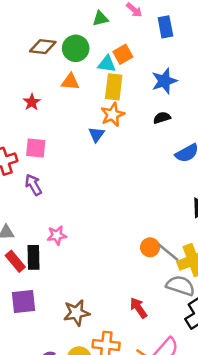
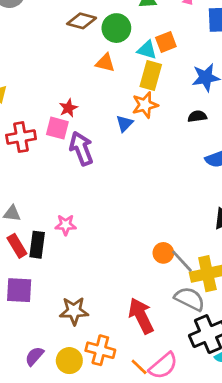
red star: (32, 102) -> (68, 108), moved
purple arrow: (33, 185) -> (81, 148), moved, size x1.4
red arrow: (138, 308) -> (141, 316), size x1.5

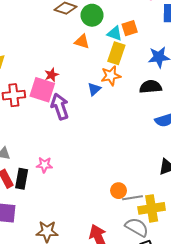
black semicircle: (197, 116) -> (151, 87), size x1.5
pink square: (57, 128) -> (42, 90), size x1.4
gray line: (182, 261) -> (133, 198), turned -60

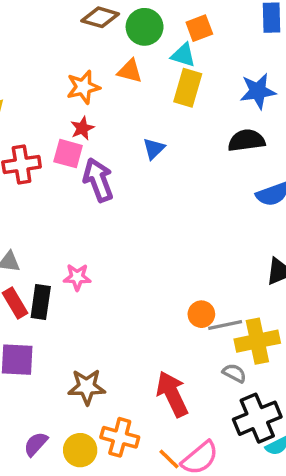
orange square: (130, 28) -> (199, 28), moved
orange star: (111, 76) -> (83, 87), moved
pink square: (42, 90) -> (68, 154), size x0.7
gray semicircle: (137, 227) -> (234, 373), size x0.6

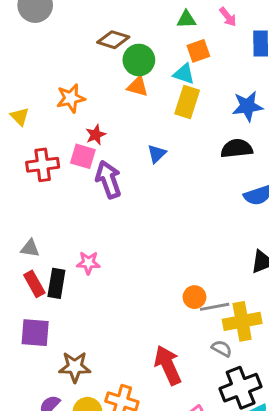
green circle: (145, 27) -> (139, 60), moved
orange star: (83, 87) -> (71, 98), moved
brown star: (87, 387) -> (75, 367), moved

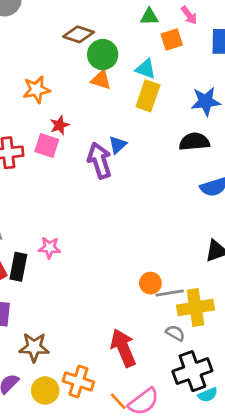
orange square: (198, 51) -> (172, 40), moved
purple arrow: (108, 180) -> (100, 161), moved

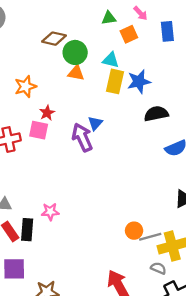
blue star: (206, 101) -> (139, 82), moved

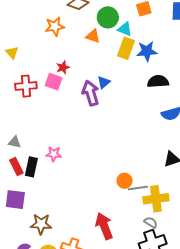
green circle: (75, 52) -> (108, 17), moved
orange star: (25, 86) -> (55, 26), moved
gray semicircle: (158, 268) -> (151, 222), moved

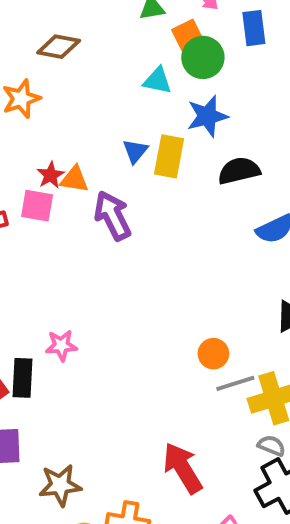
green circle: (108, 17) -> (203, 57), moved
orange triangle: (93, 36) -> (74, 179), moved
yellow rectangle: (126, 48) -> (169, 156), moved
blue triangle: (104, 82) -> (135, 151), moved
orange circle: (125, 181) -> (213, 354), moved

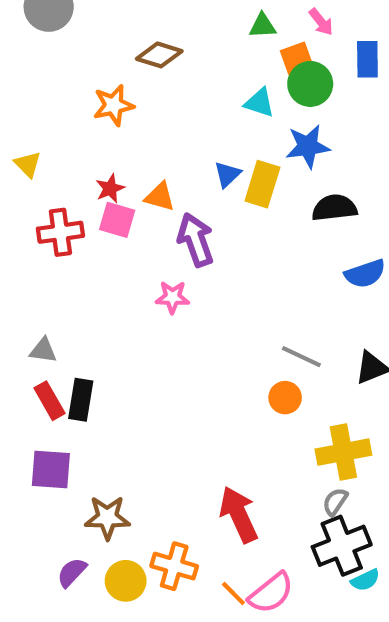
red star: (51, 175) -> (110, 188), moved
pink star: (61, 345) -> (172, 297), moved
gray line: (235, 383) -> (301, 357), moved, turned 36
gray semicircle: (271, 446) -> (335, 502), turned -84

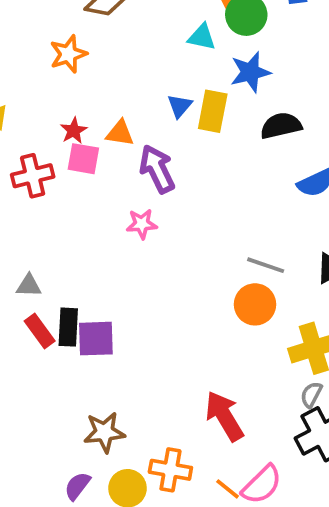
orange circle: (285, 398) -> (255, 304), size x1.4
purple square: (51, 469) -> (96, 339), moved

